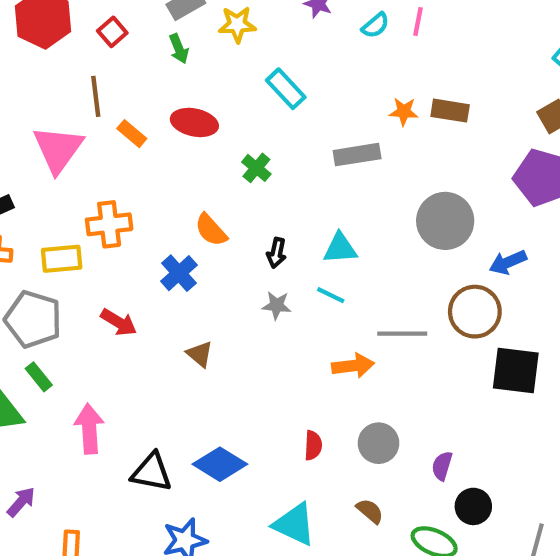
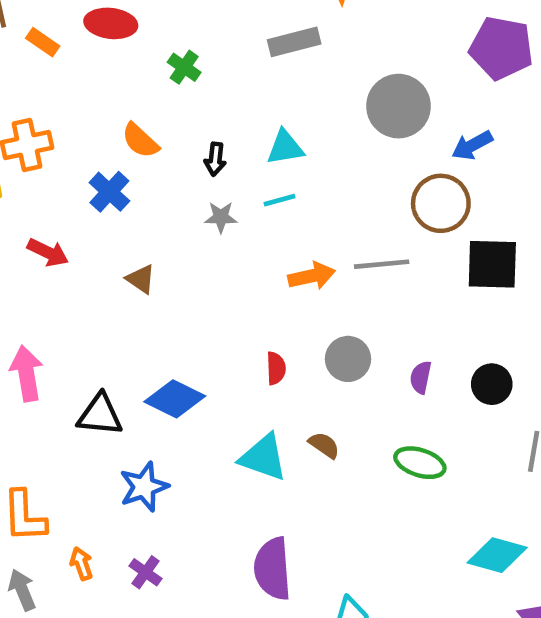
cyan line: (331, 295) -> (280, 200), turned -36
gray line: (402, 334) -> (382, 264), moved
black circle: (473, 506) -> (492, 384), moved
brown semicircle: (370, 511) -> (324, 445), moved

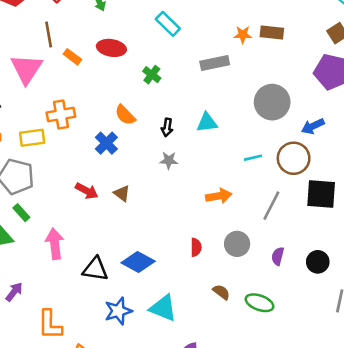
cyan line: (280, 200) -> (253, 158), moved
red arrow: (48, 252) -> (87, 191), moved
gray line: (382, 264) -> (271, 206), moved, turned -60
cyan triangle: (263, 457) -> (163, 308), moved
green ellipse: (420, 463) -> (260, 303), moved

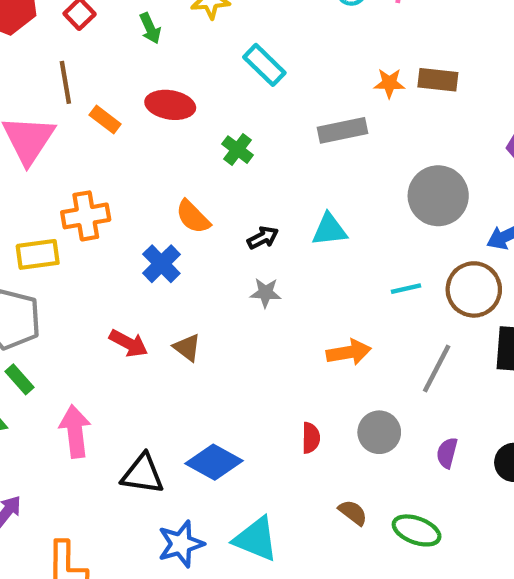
black arrow: (167, 127) -> (263, 238), turned -126

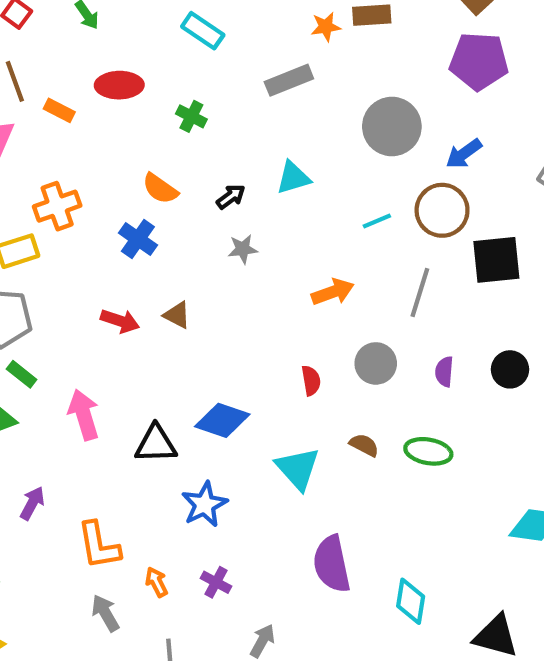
cyan triangle: (256, 539) -> (298, 469), moved, turned 36

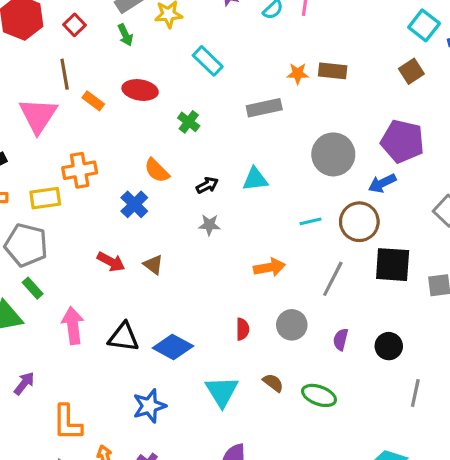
purple pentagon: (479, 61) -> (402, 141), moved
black triangle: (156, 444) -> (124, 337), moved

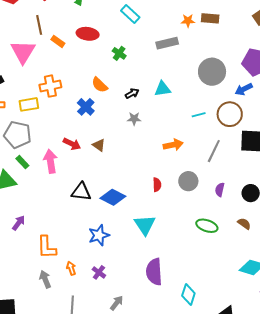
pink arrow: (73, 325) -> (50, 161), moved
brown semicircle: (273, 383) -> (244, 224), moved

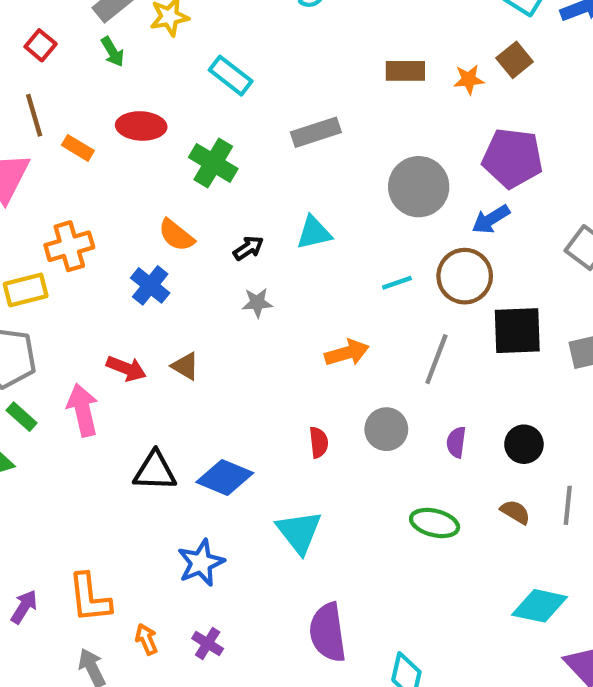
orange star: (188, 21) -> (469, 80), moved
green cross: (119, 53) -> (213, 163), size x1.5
purple arrow: (19, 223) -> (24, 607), moved

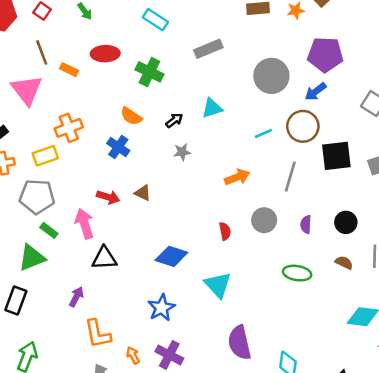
black triangle: (155, 471) -> (104, 258), moved
purple arrow: (24, 607) -> (76, 297), moved
purple cross: (208, 644) -> (169, 355), size x1.5

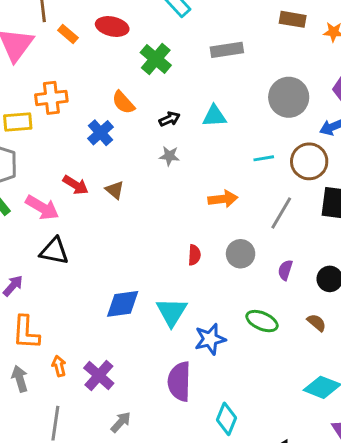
pink arrow: (85, 224) -> (42, 208), turned 124
blue diamond: (171, 256) -> (123, 304), moved, turned -40
blue star: (161, 308) -> (210, 339), moved

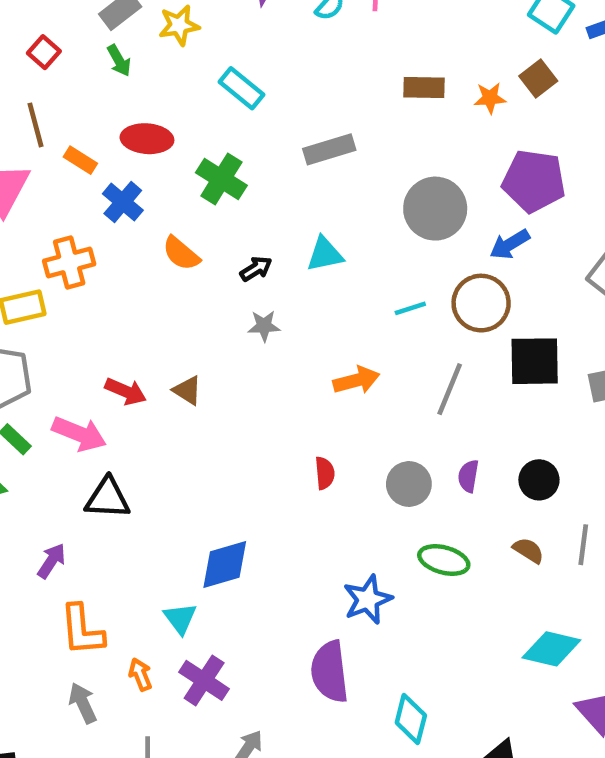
blue cross: (100, 133) -> (123, 202), moved
gray circle: (241, 254) -> (409, 484), moved
cyan triangle: (172, 312) -> (180, 618), moved, size x0.7

